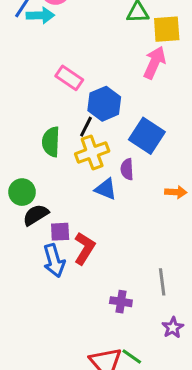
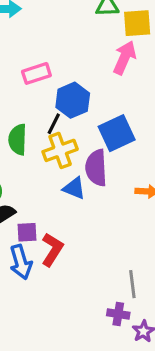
pink rectangle: (69, 78) -> (36, 73), turned -52
blue square: (147, 136) -> (117, 133), turned 32
purple semicircle: (127, 169) -> (96, 168), size x1.6
purple cross: (121, 302) -> (118, 314), moved

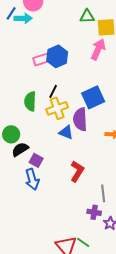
blue hexagon: (73, 100) -> (57, 56), moved
purple square: (27, 232) -> (36, 160), turned 32
red L-shape: (52, 250) -> (77, 171), moved

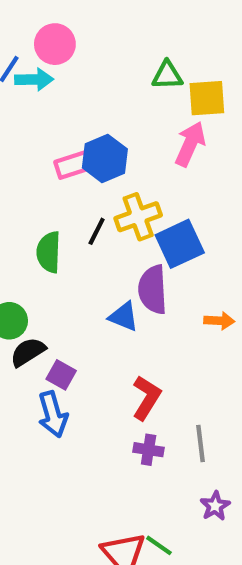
yellow cross: (57, 108) -> (138, 217), moved
purple cross: (94, 212) -> (149, 450), moved

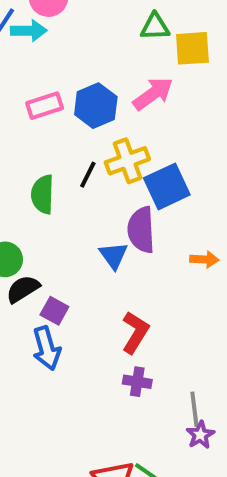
pink arrow: (190, 144) -> (153, 94), moved, turned 30
pink rectangle: (74, 165) -> (45, 106), moved
blue triangle: (124, 317) -> (114, 255), turned 32
gray line: (201, 443) -> (194, 409), moved

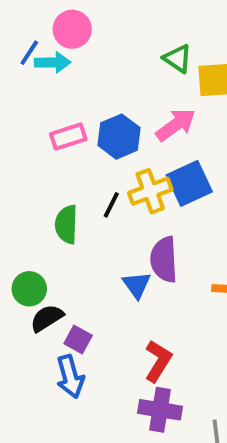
green triangle: (155, 27) -> (178, 59), turned 36
blue square: (167, 186) -> (189, 183), moved
purple cross: (137, 382) -> (160, 410), size x1.5

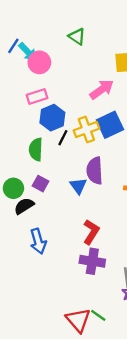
pink circle: (72, 29) -> (39, 62), moved
green triangle: (178, 59) -> (77, 36), moved
cyan arrow: (53, 62) -> (28, 52), turned 48
blue hexagon: (119, 137) -> (52, 118), moved
purple square: (78, 339) -> (41, 184), moved

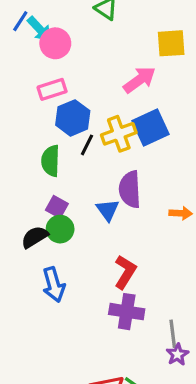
green circle: (13, 188) -> (60, 229), moved

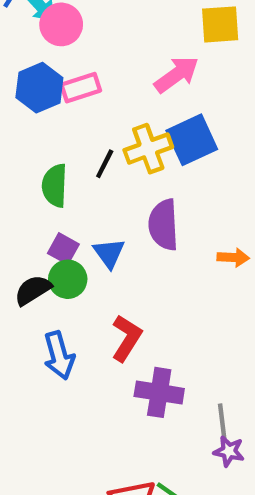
pink rectangle: (52, 89) -> (81, 88), moved
blue hexagon: (73, 118) -> (39, 88), moved
blue triangle: (108, 210) -> (109, 253), moved
red L-shape: (125, 272) -> (126, 338), moved
purple star: (178, 354) -> (229, 451), turned -30

